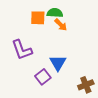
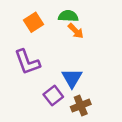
orange square: (38, 18) -> (33, 22), moved, turned -35
brown cross: (86, 85) -> (81, 106), moved

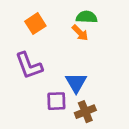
green semicircle: (68, 16) -> (87, 17), moved
purple square: (53, 96) -> (56, 101), turned 36

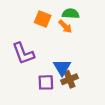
orange square: (35, 24) -> (43, 19), moved, turned -35
brown cross: (85, 112) -> (70, 79), moved

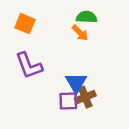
orange square: (43, 19) -> (25, 24), moved
purple square: (46, 82) -> (68, 101), moved

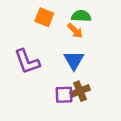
orange square: (25, 24) -> (44, 17), moved
blue triangle: (76, 83) -> (74, 60), moved

